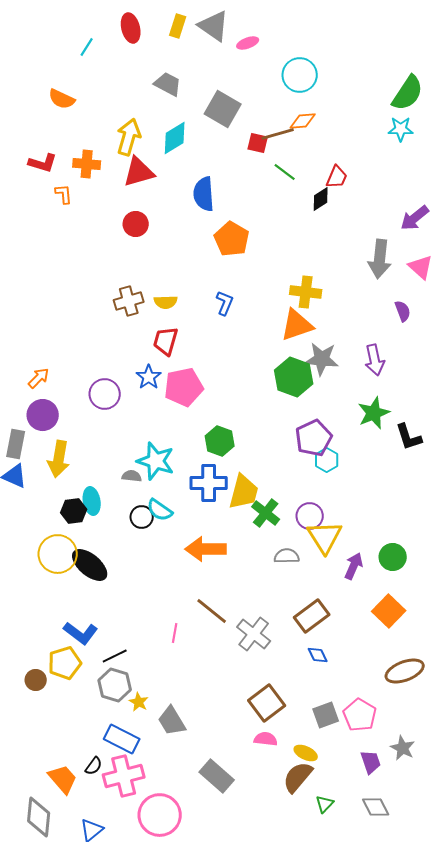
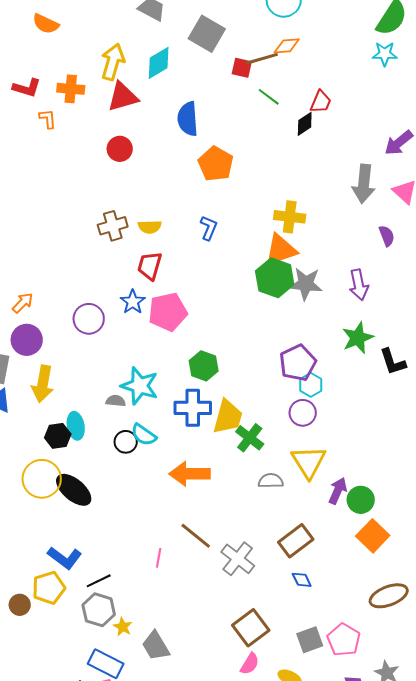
green hexagon: (294, 377) -> (275, 278), moved
purple circle: (310, 516) -> (303, 413), moved
green circle: (393, 557) -> (361, 500), moved
pink semicircle: (266, 739) -> (250, 664), turned 115

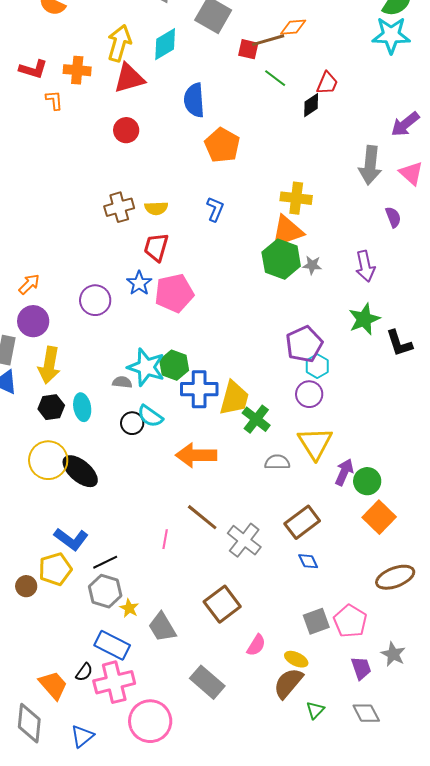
cyan star: (385, 54) -> (391, 35), size x1.5
gray star: (306, 284) -> (312, 265), size x0.6
green hexagon: (204, 366) -> (174, 365), moved
black hexagon: (58, 436) -> (51, 407), moved
brown square: (251, 628) -> (222, 604), moved

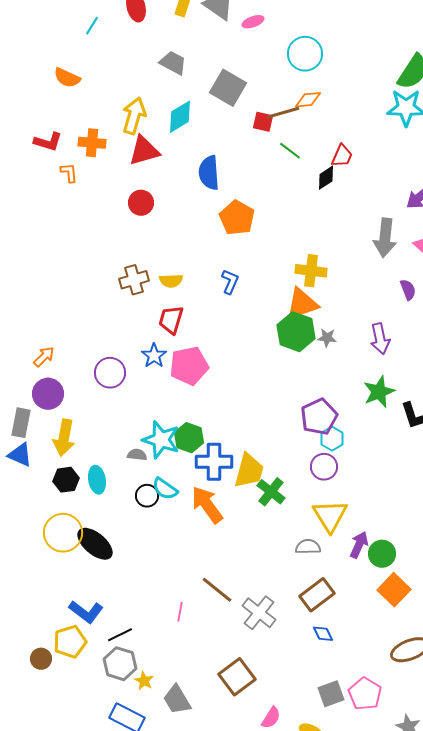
orange arrow: (196, 455) -> (207, 505), moved, turned 54
gray semicircle: (277, 462) -> (308, 547), moved

